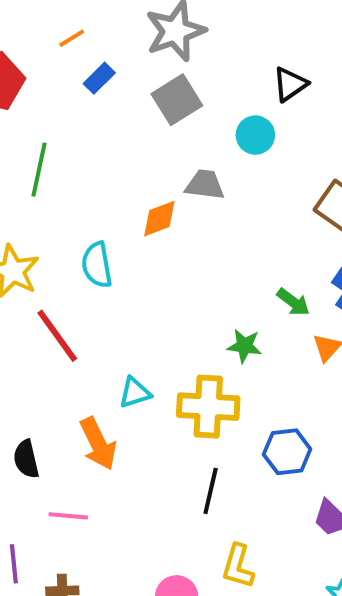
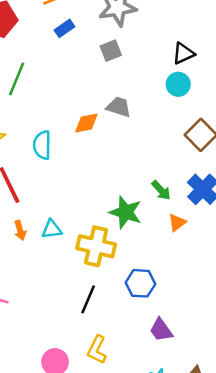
gray square: (177, 100) -> (111, 51), size x0.7
cyan circle: (255, 135) -> (178, 84), moved
green star: (244, 346) -> (126, 212), size x1.5
orange arrow: (98, 444) -> (20, 230), moved, size x0.6

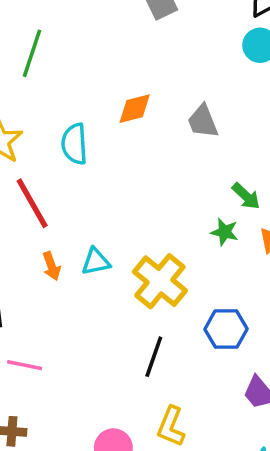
gray trapezoid: (119, 107) -> (203, 121), moved, turned -125
green star: (126, 212) -> (225, 232), moved, size x0.6
yellow cross: (96, 246) -> (160, 281), turned 30

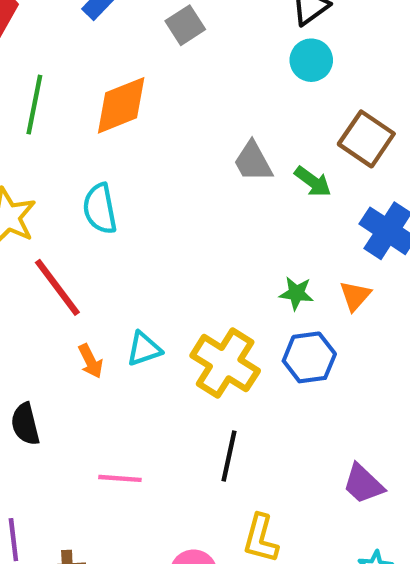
orange diamond: (135, 109) -> (121, 105), moved, size x1.4
green arrow: (246, 196) -> (313, 182), moved
blue hexagon: (226, 329) -> (309, 357), moved
pink line: (25, 365) -> (120, 478), moved

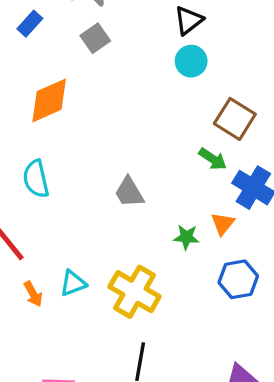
gray trapezoid: (253, 162) -> (129, 192), moved
green arrow: (313, 182) -> (213, 159), moved
orange triangle: (355, 296) -> (223, 224), moved
blue hexagon: (309, 357) -> (238, 279), moved

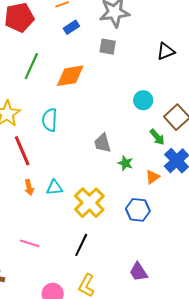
gray square: (95, 38) -> (108, 47), turned 30
cyan circle: (191, 61) -> (143, 100), moved
green star: (186, 237) -> (125, 163), moved
blue hexagon: (238, 279) -> (138, 210), moved

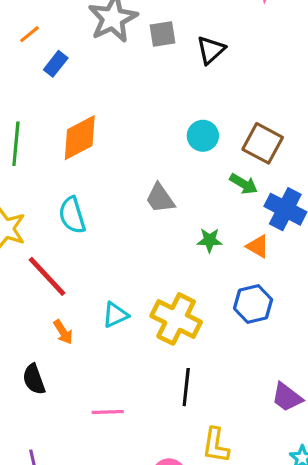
gray square: (108, 47) -> (163, 34), moved
gray trapezoid: (102, 143) -> (160, 198), moved
orange triangle: (153, 177) -> (258, 246), turned -35
orange arrow: (29, 187) -> (63, 332), moved

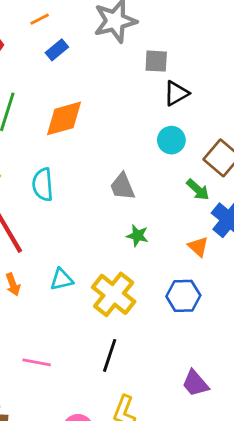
gray square: (163, 34) -> (156, 61), moved
black triangle: (211, 50) -> (176, 93), moved
green star: (210, 240) -> (137, 236), moved

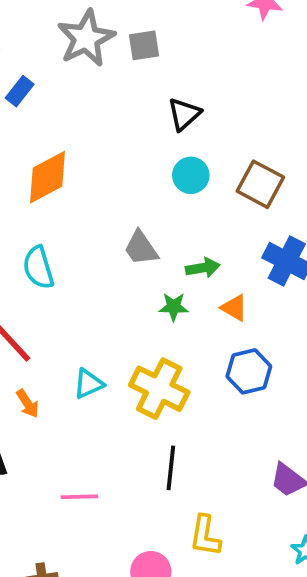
gray square: (156, 61) -> (144, 45), moved
green arrow: (198, 190) -> (203, 268), moved, turned -40
orange triangle: (198, 247) -> (234, 308), moved

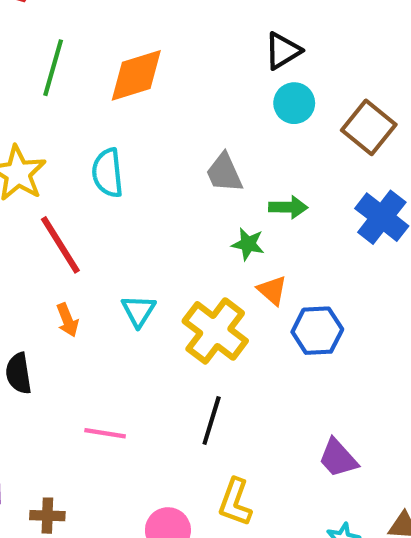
black triangle: (184, 114) -> (283, 51), moved
orange triangle: (234, 308) -> (272, 290), moved
cyan triangle: (88, 384) -> (138, 311), turned -44

